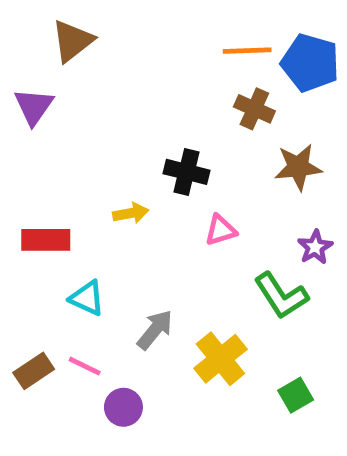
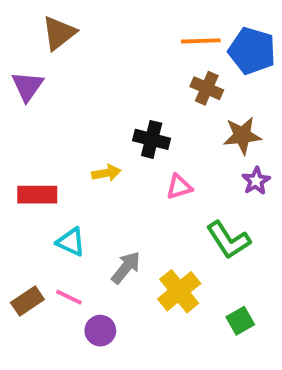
purple star: (315, 247) -> (256, 181), moved

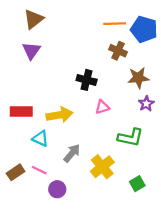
purple triangle: (27, 86) -> (31, 51), moved
yellow arrow: (106, 173) -> (60, 115), moved, size x1.6
green L-shape: (228, 240) -> (130, 137), turned -45

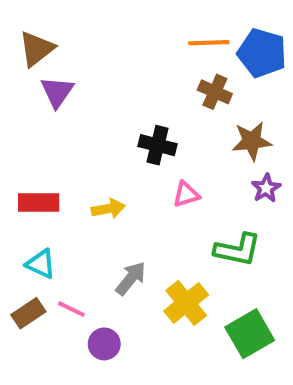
brown triangle: (34, 19) -> (37, 49), moved
yellow arrow: (60, 115) -> (108, 209), size x0.7
cyan triangle: (40, 139) -> (41, 264), moved
green square: (137, 184) -> (250, 334), size x1.6

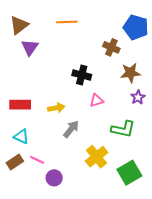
orange line: (209, 43) -> (67, 22), moved
gray arrow: (131, 278) -> (71, 129), moved

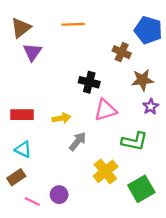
pink triangle: (97, 100) -> (105, 110), size x1.5
pink line: (37, 160) -> (32, 202), moved

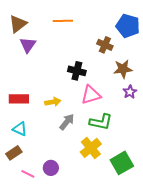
green L-shape: (134, 141) -> (101, 122), moved

